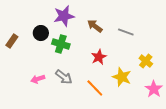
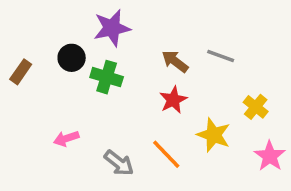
brown arrow: (95, 26) -> (175, 61), moved
gray arrow: (64, 77) -> (119, 163), moved

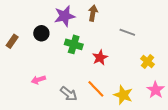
brown arrow: (175, 61) -> (93, 13), moved, turned 63
green cross: (107, 77) -> (74, 44), moved
yellow star: (214, 135) -> (123, 95), moved

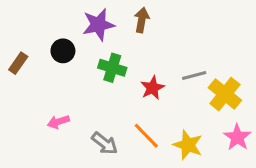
gray line: (127, 32) -> (194, 76), moved, turned -35
yellow cross: (147, 62) -> (225, 94), size x1.5

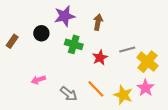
brown arrow: (142, 20) -> (98, 22), moved
pink star: (237, 137) -> (145, 88), moved

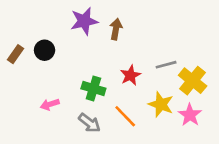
brown arrow: (98, 22) -> (116, 29), moved
black circle: (41, 33) -> (45, 50), moved
green cross: (74, 44) -> (93, 89), moved
yellow star: (123, 95) -> (161, 104), moved

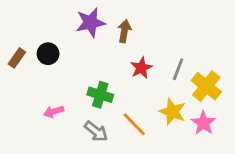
gray line: (166, 65) -> (178, 69), turned -54
red star: (130, 75) -> (141, 68), moved

